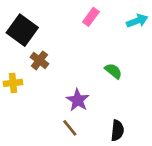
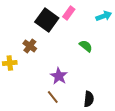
black square: (22, 30) -> (47, 20), moved
green semicircle: (113, 71) -> (86, 46), moved

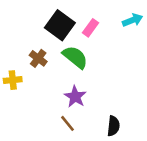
pink rectangle: (69, 13) -> (90, 28), moved
green semicircle: (86, 46) -> (75, 57), moved, size x1.5

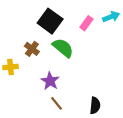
pink rectangle: (90, 28) -> (86, 23), moved
purple star: (75, 97) -> (50, 81), moved

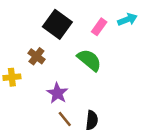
green semicircle: (63, 48) -> (89, 60), moved
black semicircle: (95, 106) -> (92, 120), moved

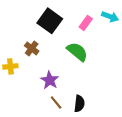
cyan arrow: (127, 19) -> (110, 17), turned 42

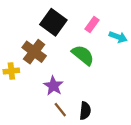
cyan arrow: (110, 17) -> (118, 37), moved
brown cross: (32, 48) -> (34, 52), size x1.5

